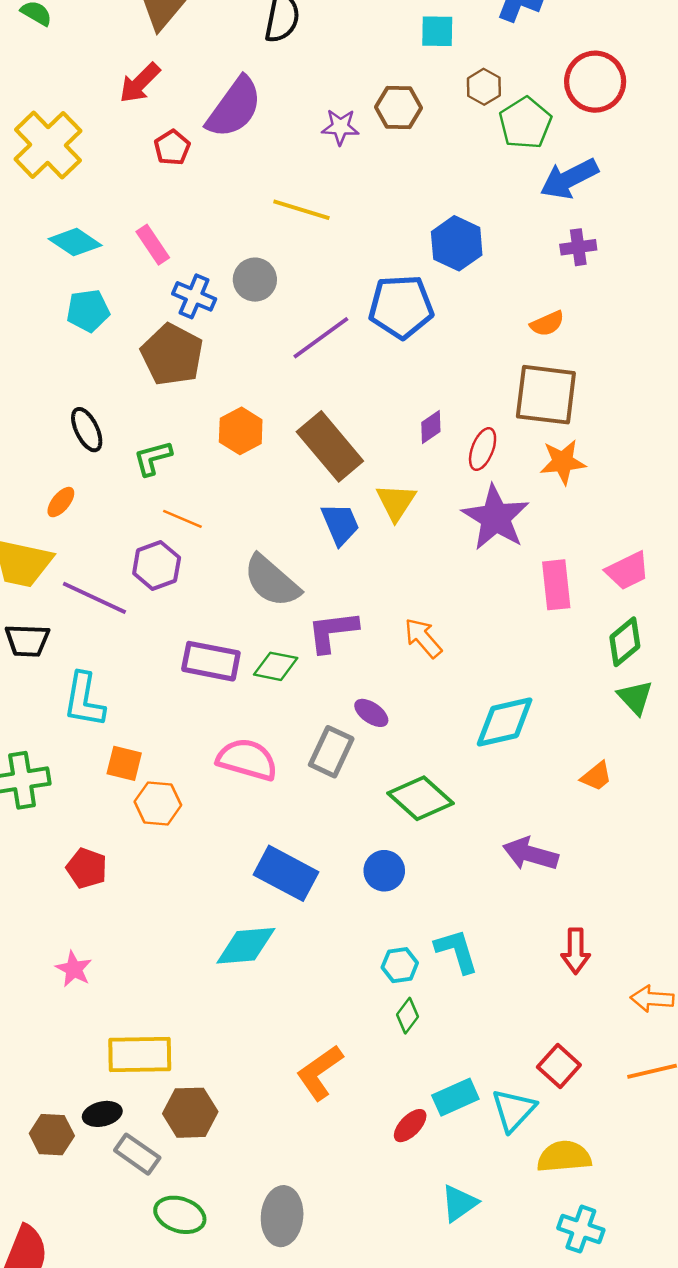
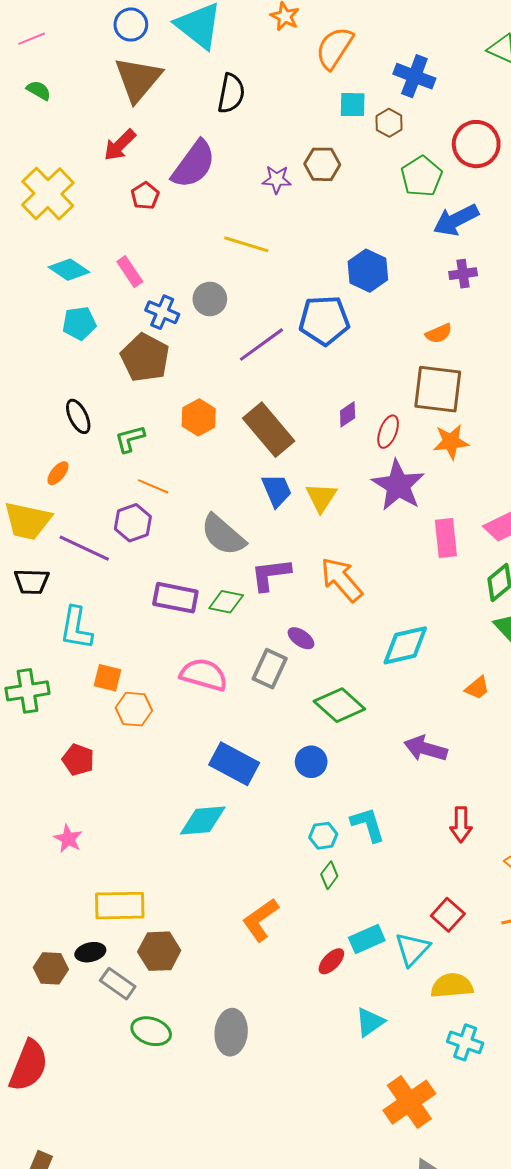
brown hexagon: (484, 87) -> (389, 123), moved
yellow triangle: (396, 502) -> (321, 497), moved
orange arrow: (423, 638) -> (341, 579), size x1.4

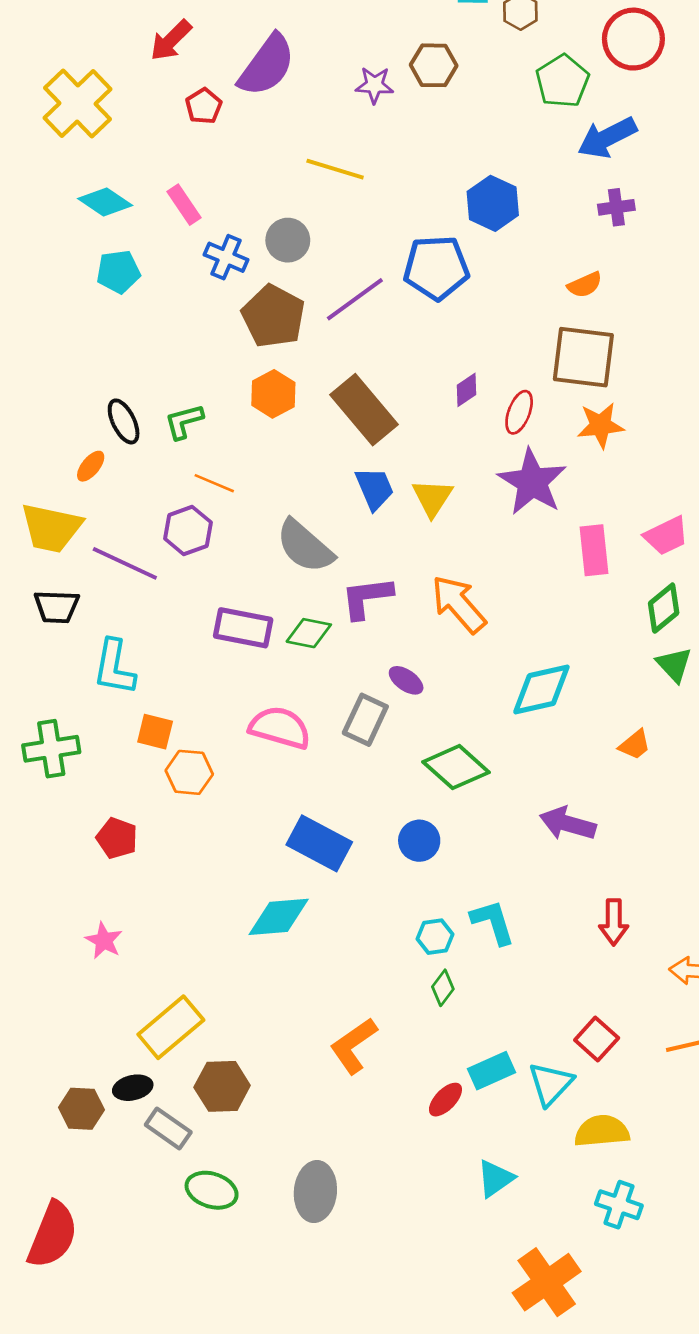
brown pentagon: (145, 358) -> (273, 316), moved
black ellipse: (78, 416) -> (124, 421), moved
yellow rectangle: (120, 906) -> (171, 1027), turned -39

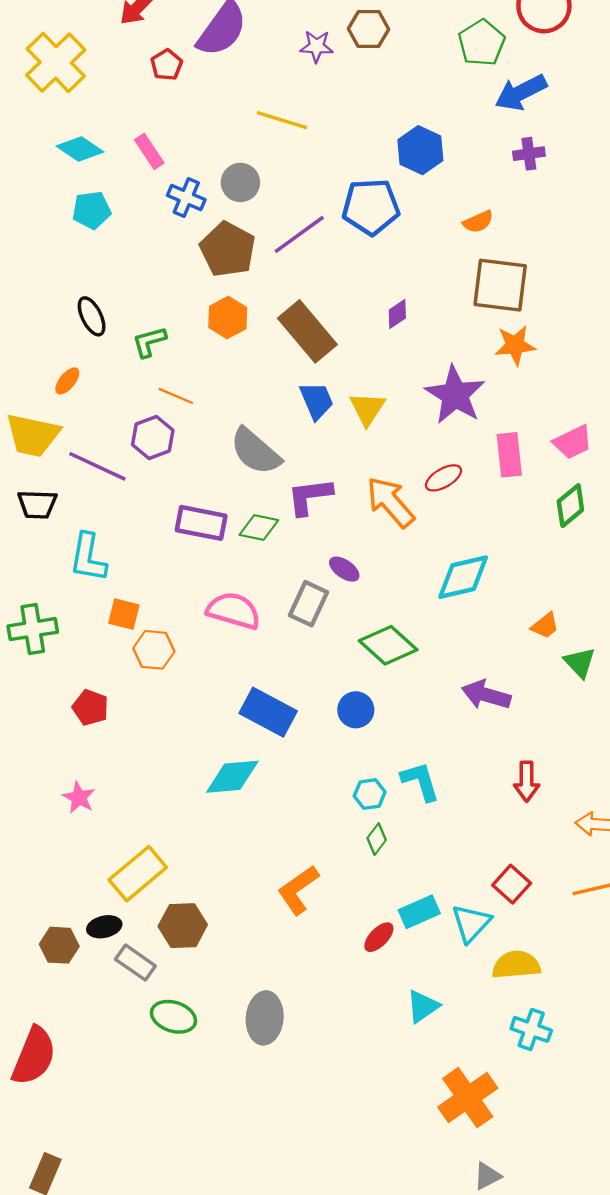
orange semicircle: (585, 285) -> (478, 222), moved
red ellipse: (519, 412) -> (444, 478), moved, turned 39
black ellipse: (124, 421) -> (92, 316), moved
green triangle: (674, 665) -> (580, 663), moved

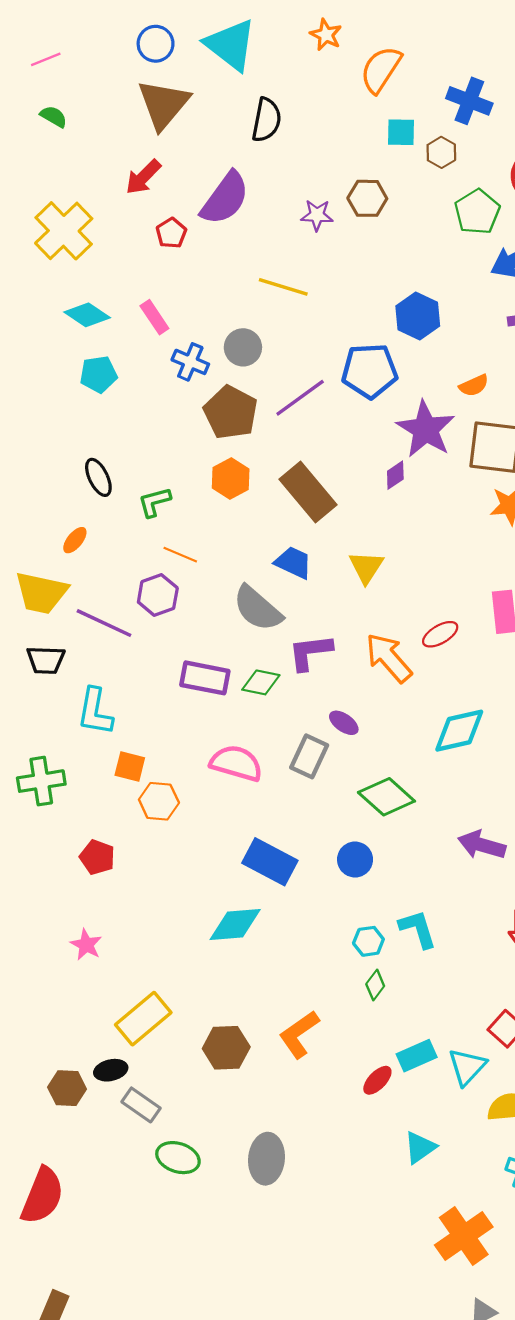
purple star: (455, 395) -> (426, 429), moved
blue trapezoid: (317, 401) -> (293, 563), moved, turned -42
brown hexagon: (183, 926) -> (226, 1048), moved

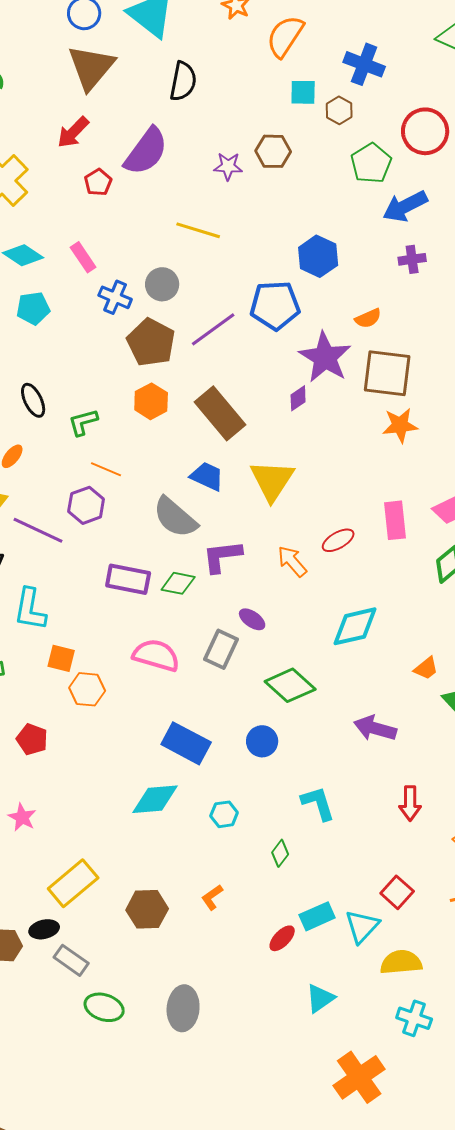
yellow triangle: (366, 567) -> (272, 480), size x1.4
orange arrow: (389, 658) -> (292, 561), size x0.7
cyan hexagon: (368, 941) -> (224, 814), moved
orange L-shape: (299, 1034) -> (212, 897), size x0.6

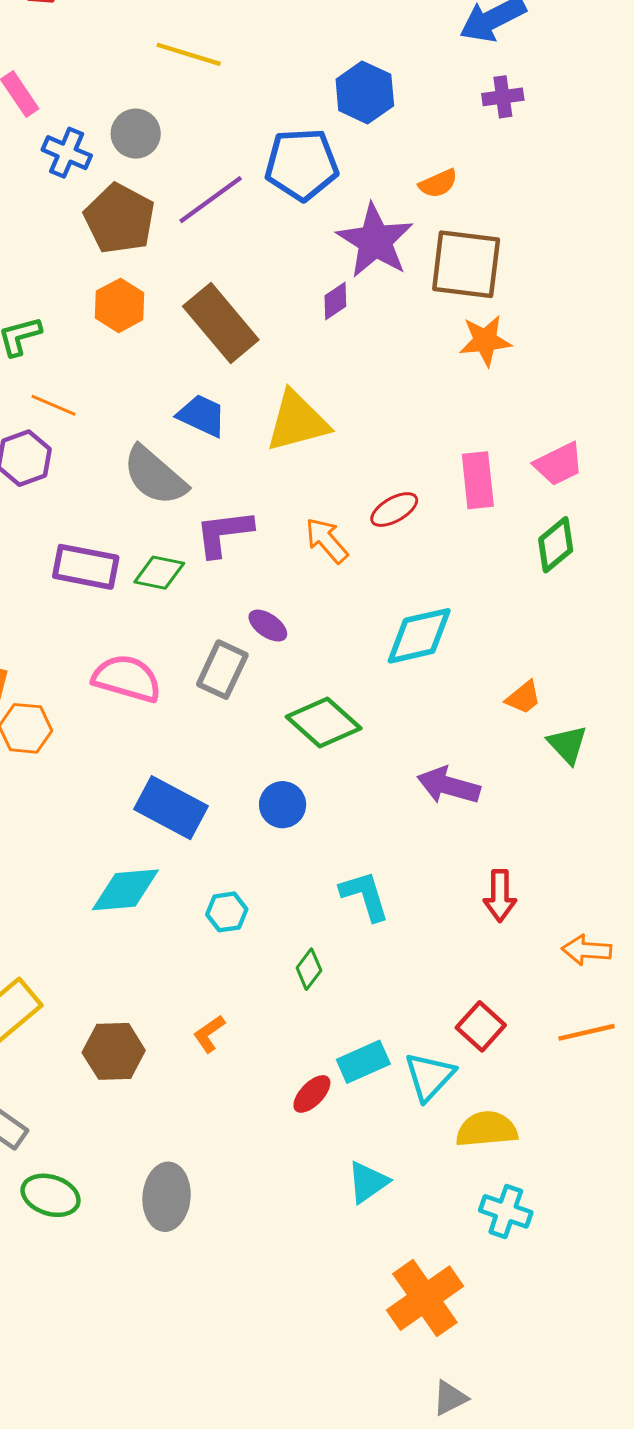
yellow triangle: (272, 480) -> (297, 421), turned 42

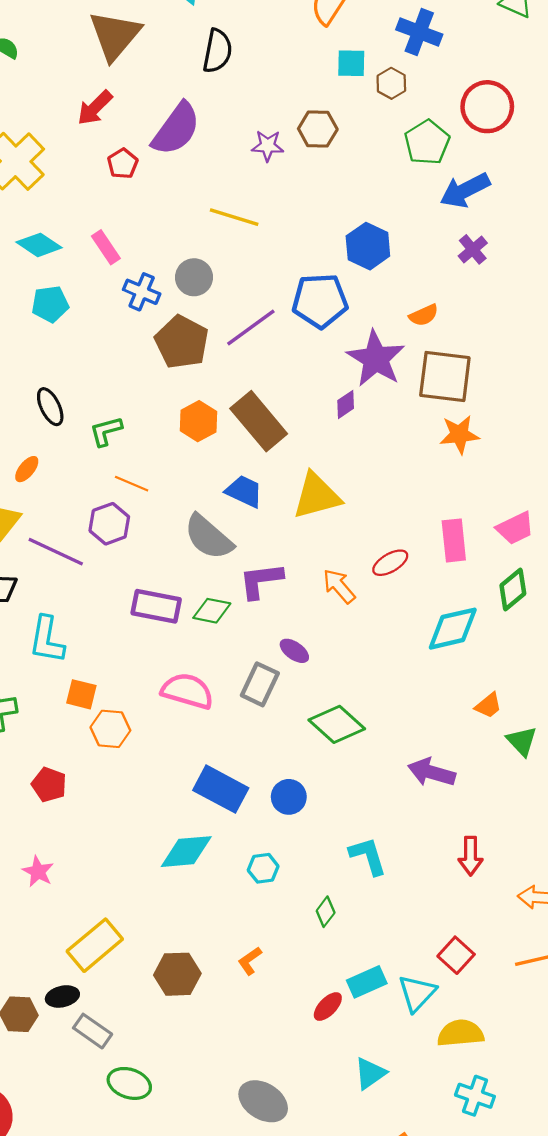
purple cross: (503, 97) -> (473, 249), turned -32
orange hexagon: (120, 305) -> (198, 421), moved
cyan diamond: (419, 636) -> (453, 629), moved
blue circle: (283, 805) -> (289, 797), moved
gray ellipse: (167, 1197) -> (263, 1101), moved, turned -63

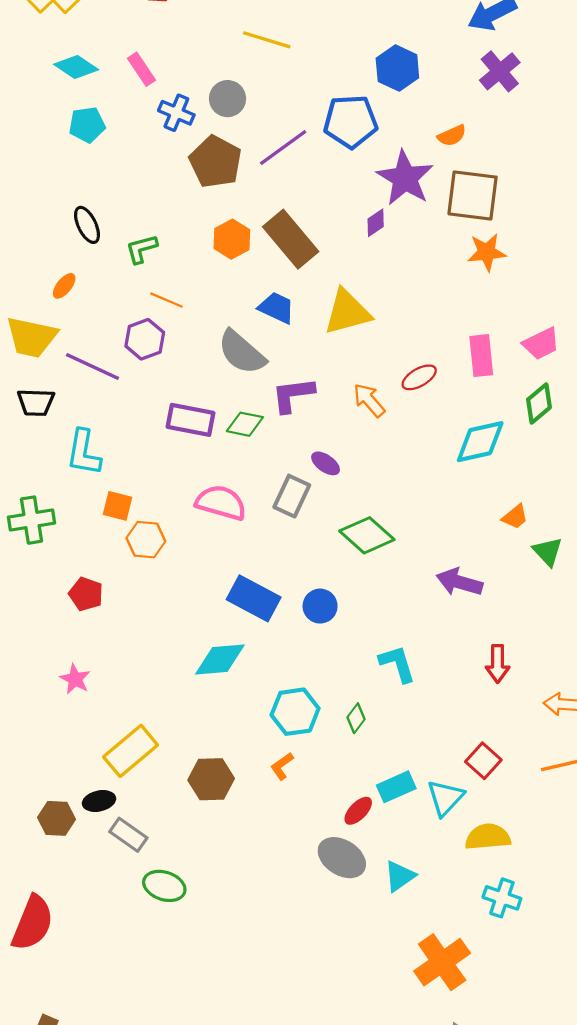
purple cross: (473, 249) -> (500, 71), size x1.4
cyan hexagon: (263, 868) -> (295, 712), moved, size x1.6
gray ellipse: (263, 1101) -> (342, 858), moved

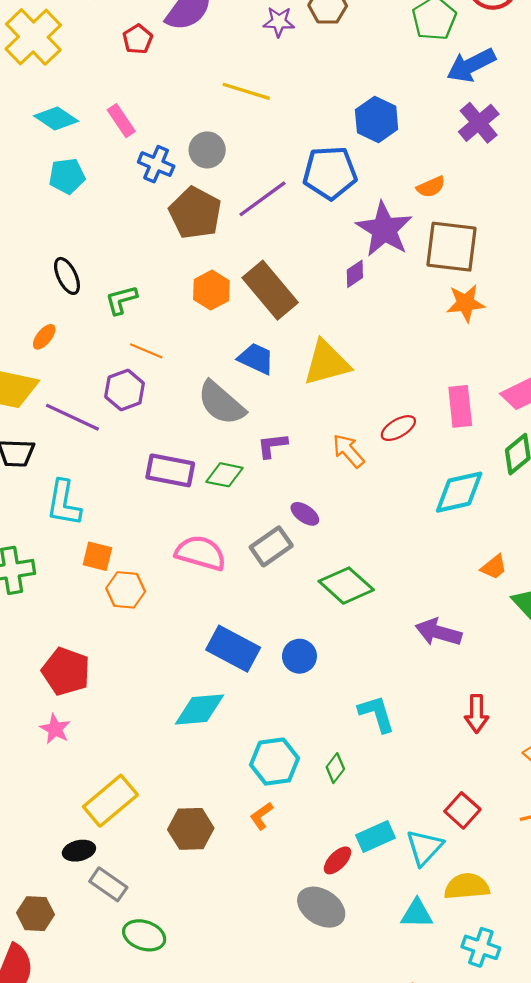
purple L-shape: (293, 395) -> (272, 445), size x0.7
gray rectangle: (292, 496) -> (271, 546), turned 30
red pentagon: (86, 594) -> (66, 671), moved, size x1.4
brown hexagon: (57, 818) -> (35, 914), moved
cyan triangle: (400, 876) -> (417, 914), moved, turned 36

